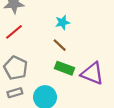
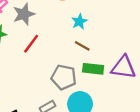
gray pentagon: (16, 68) -> (64, 77), moved

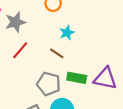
brown line: (82, 46) -> (57, 53), moved

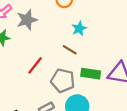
red line: (20, 50) -> (35, 65), moved

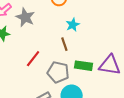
gray star: (27, 20) -> (25, 17), turned -30
brown line: (70, 50) -> (64, 44), turned 40

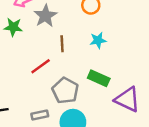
brown line: (64, 44) -> (62, 44), moved
green rectangle: (84, 66) -> (99, 78), moved

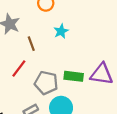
green rectangle: (99, 78) -> (74, 76), moved

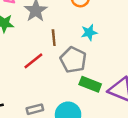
gray pentagon: (46, 83) -> (73, 60), moved

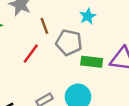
cyan star: (89, 32) -> (88, 16), moved

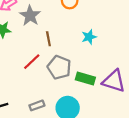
gray pentagon: (69, 42) -> (59, 67), moved

